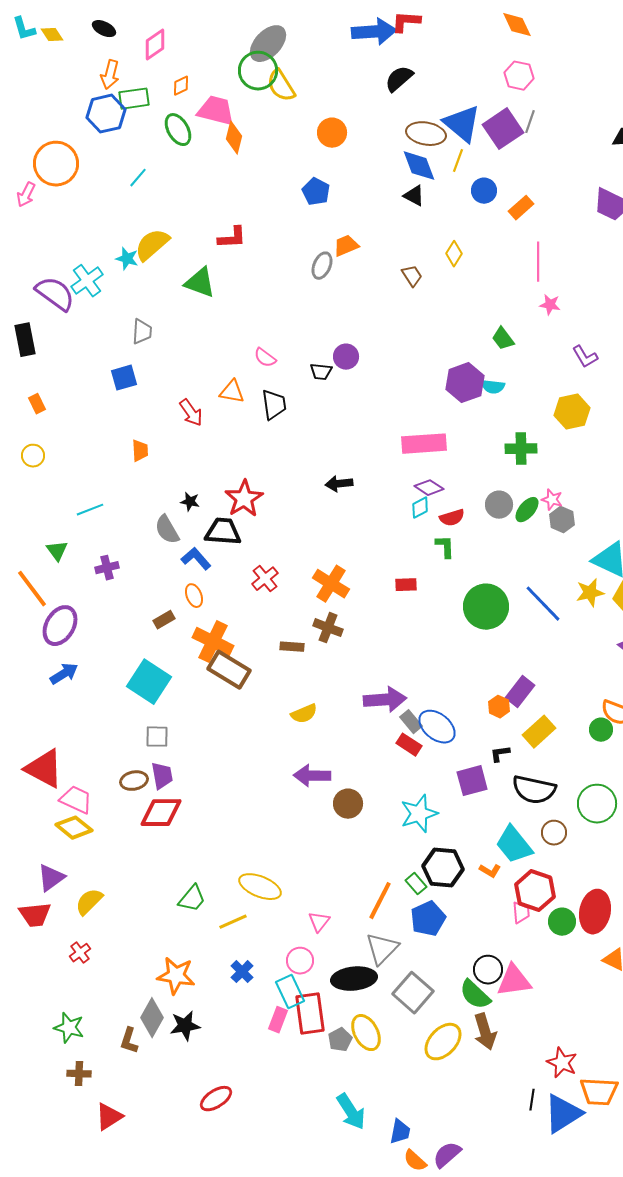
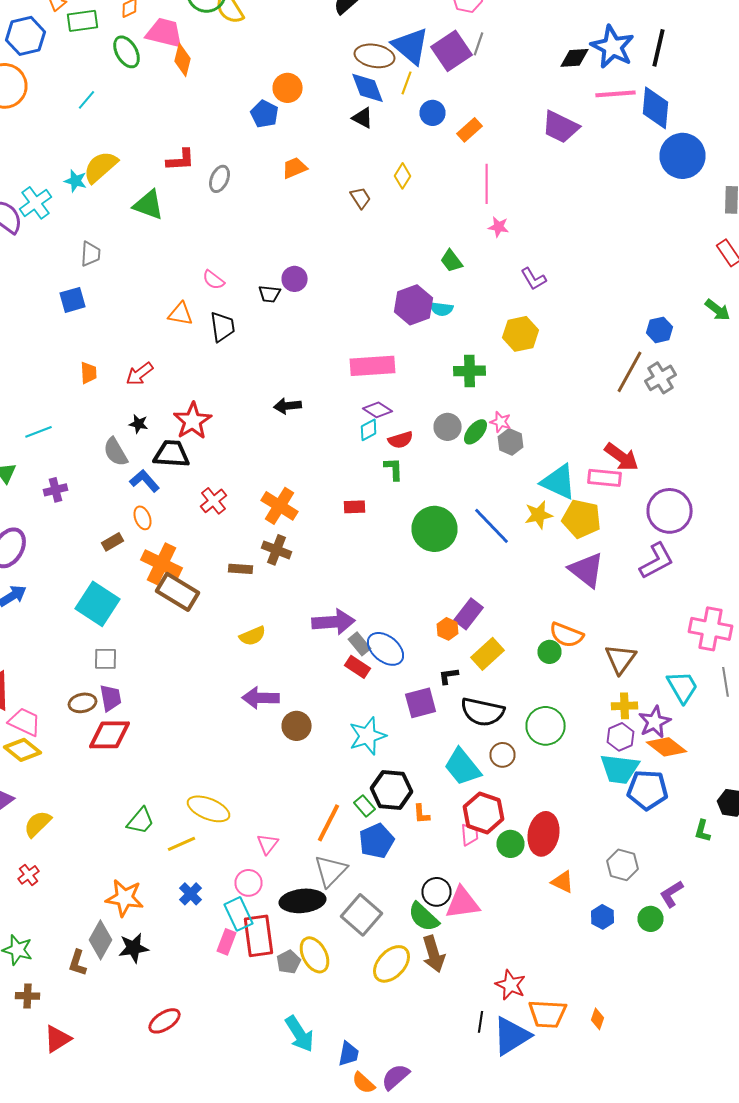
blue hexagon: (106, 114) -> (26, 36), moved
orange circle: (332, 133) -> (288, 88), moved
gray ellipse: (322, 266) -> (220, 179), moved
red arrow: (191, 413) -> (140, 374), moved, turned 88
orange L-shape: (490, 871) -> (422, 814), moved, turned 55

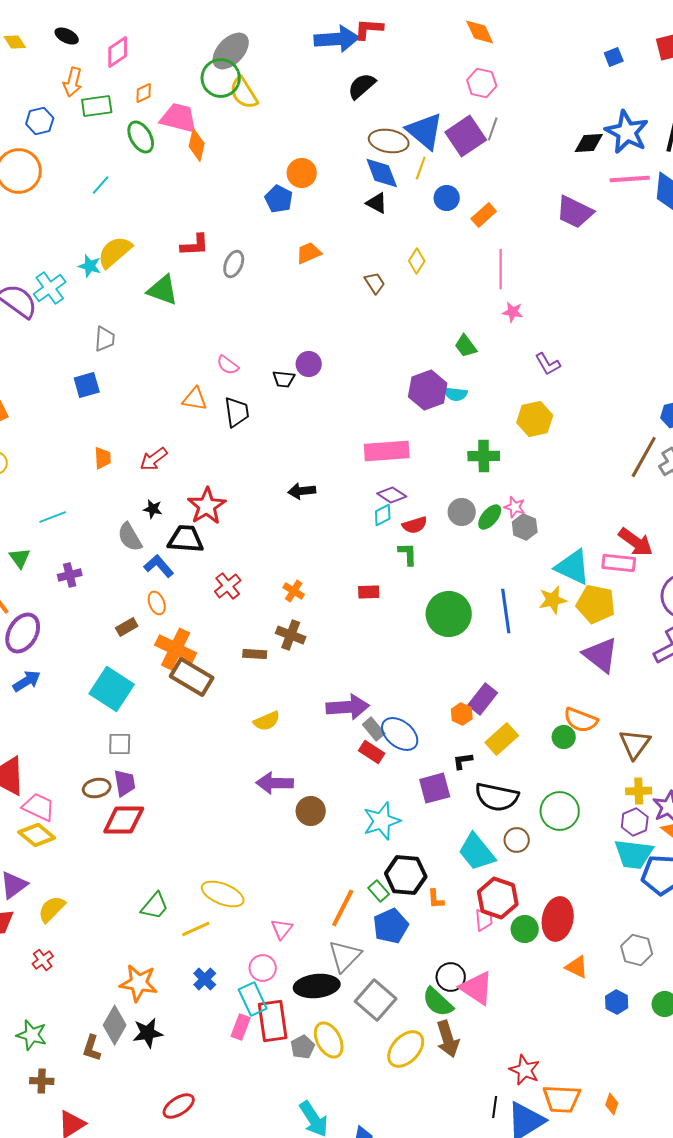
blue hexagon: (26, 36) -> (40, 121), size x0.7
orange cross: (280, 506) -> (294, 591), size x0.6
blue line: (492, 526) -> (506, 611), turned 36
pink triangle: (462, 903) -> (477, 988), turned 42

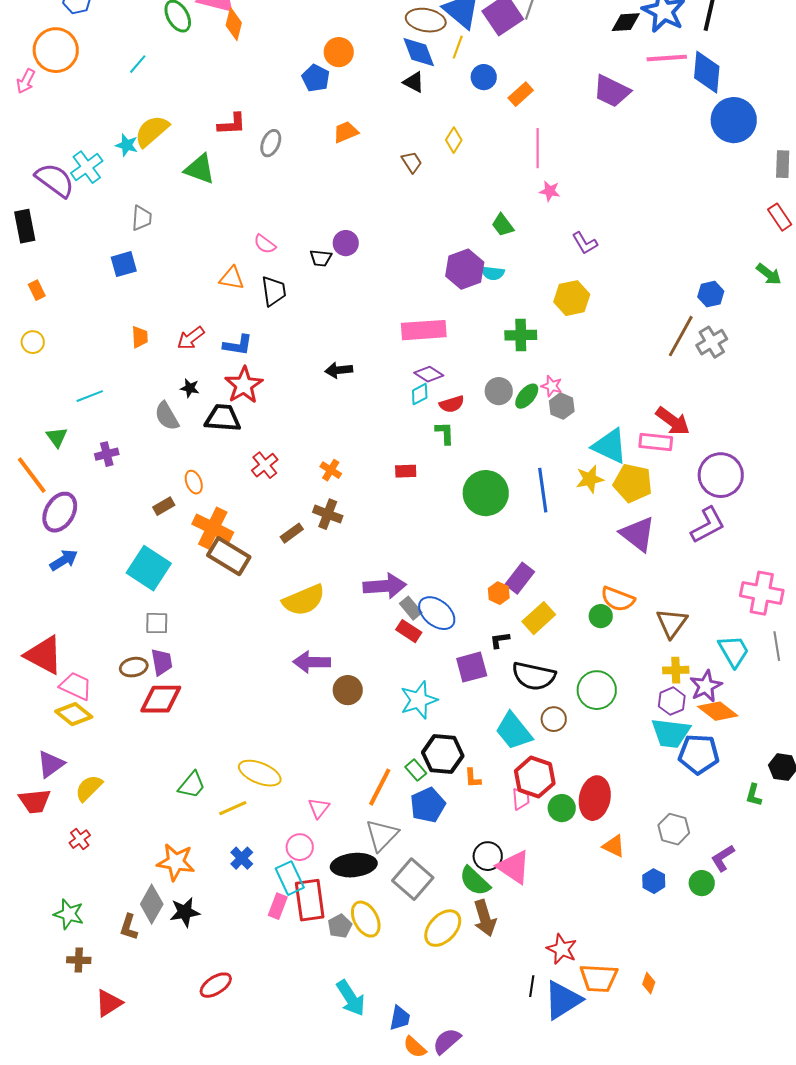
blue L-shape: (159, 566) -> (238, 345), moved, turned 140
brown rectangle: (255, 654) -> (292, 533), turned -40
yellow semicircle: (267, 721) -> (304, 600), size x1.6

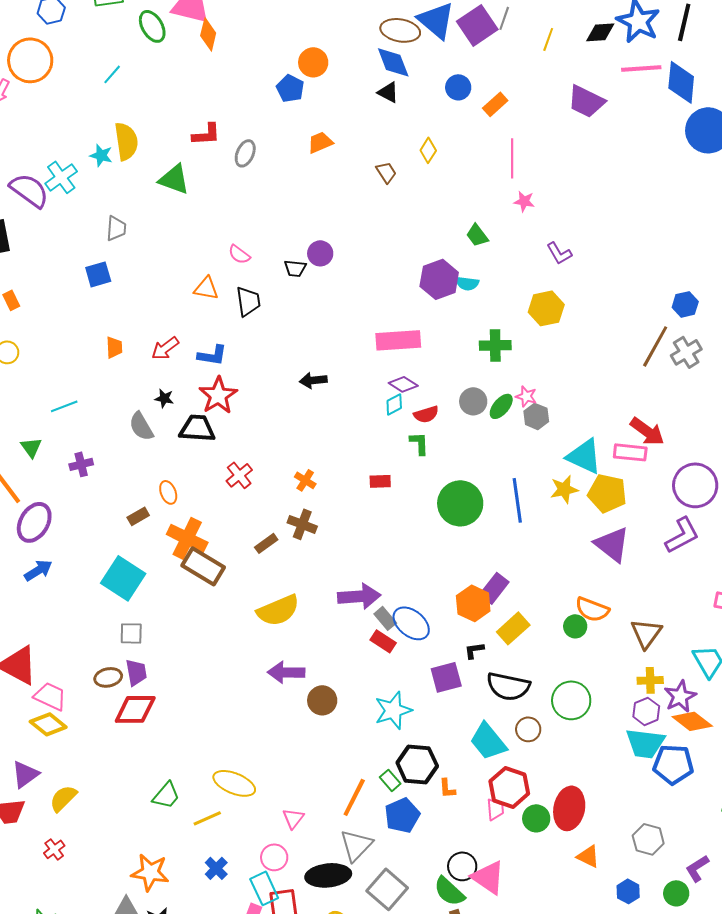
yellow line: (458, 47) -> (548, 39), moved
yellow semicircle: (152, 131) -> (126, 141), turned 123
orange hexagon: (499, 593) -> (473, 603), size x1.6

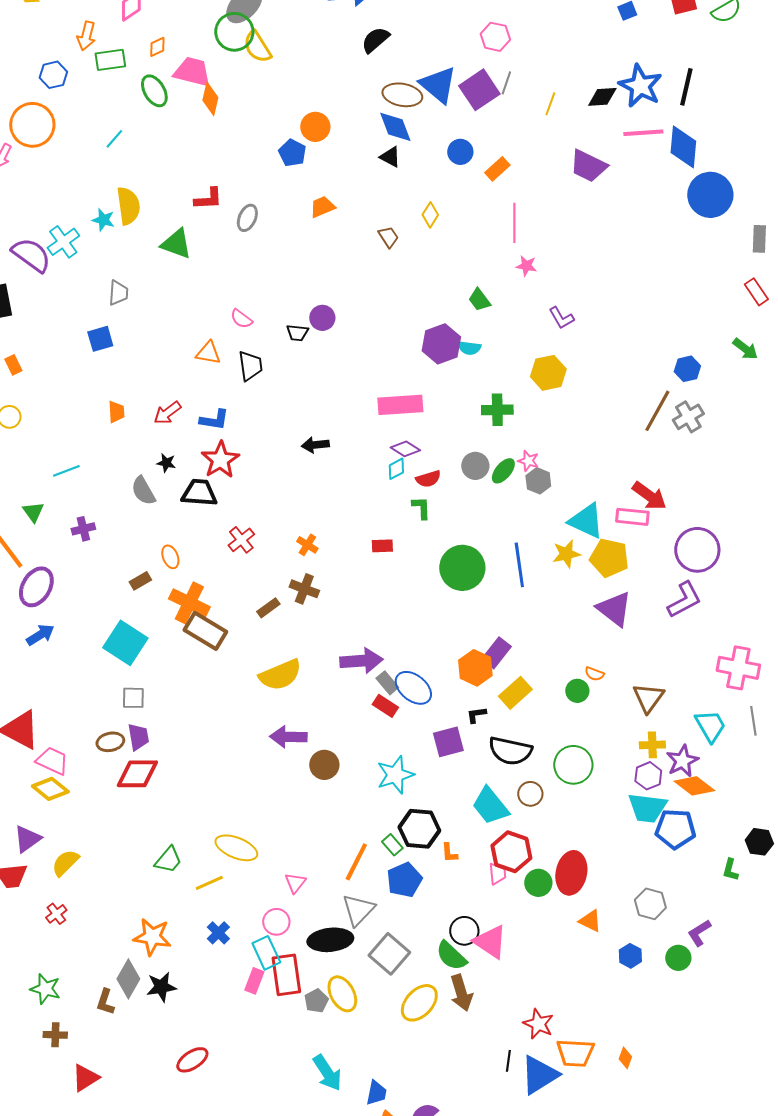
orange semicircle: (592, 609) -> (594, 674), size x0.6

